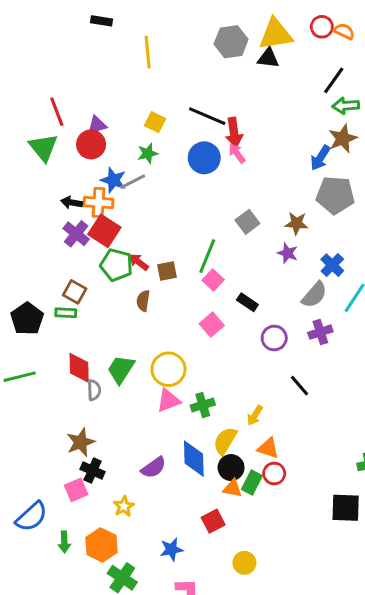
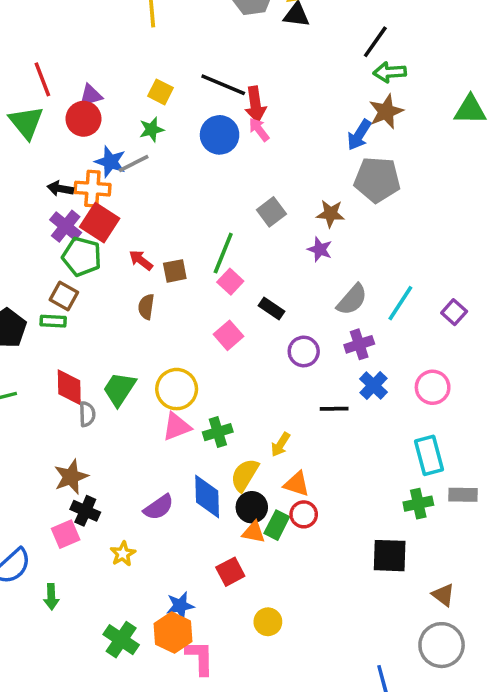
green pentagon: (116, 265) -> (82, 257), moved
blue cross: (332, 265) -> (374, 385), moved
black line: (300, 386) -> (334, 409), turned -50
orange hexagon: (101, 545) -> (173, 633), moved

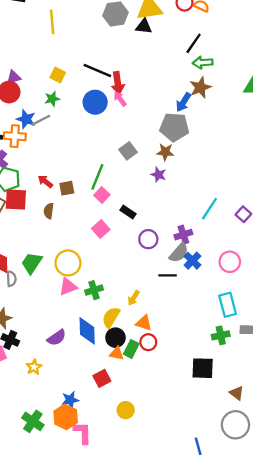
gray pentagon: (377, 180) -> (174, 127), moved
red square: (100, 223) -> (16, 200), moved, turned -30
gray semicircle: (352, 300) -> (179, 253), moved

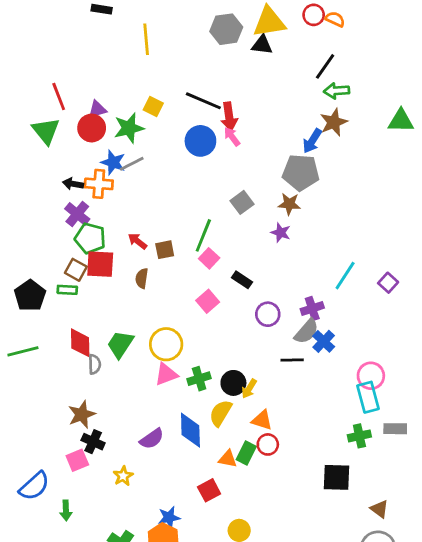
green star: (52, 99) -> (129, 128), moved, size x1.5
pink circle: (230, 262) -> (371, 376), moved
black circle: (115, 338) -> (233, 383), moved

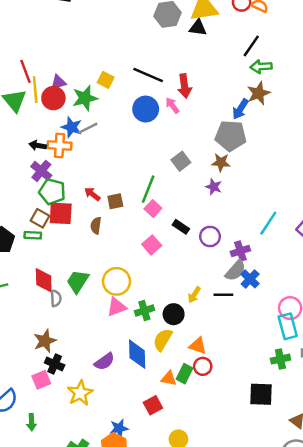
yellow line: (146, 39) -> (35, 90), moved
red arrow: (229, 117) -> (185, 86), moved
purple circle: (268, 314) -> (210, 236), moved
yellow arrow: (249, 389) -> (194, 295), moved
yellow star: (123, 476) -> (80, 393), size x1.5

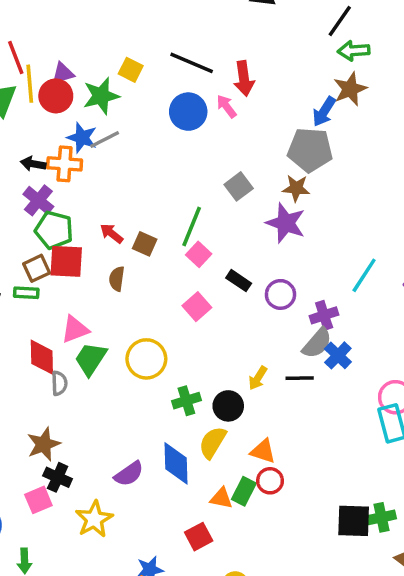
purple star: (214, 187) -> (286, 223), size x1.6
brown square: (115, 201) -> (145, 244), turned 35
brown square: (40, 218) -> (37, 268), turned 36
pink triangle: (117, 307) -> (75, 329), moved
green cross: (280, 359) -> (381, 517), moved

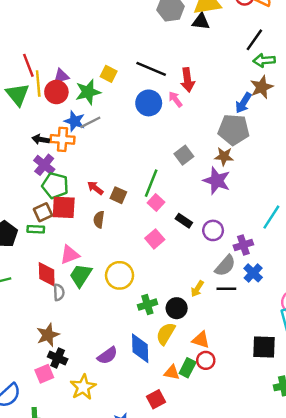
gray semicircle: (317, 343) -> (225, 266), moved
black square: (354, 521) -> (264, 347), moved

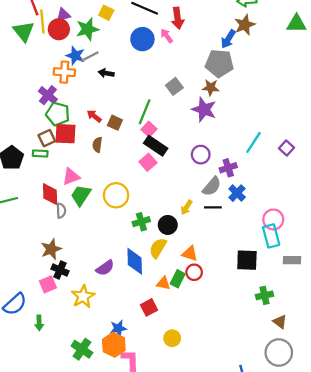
black arrow: (41, 139) -> (106, 73), moved
black rectangle: (184, 221) -> (156, 146), moved, size x1.5

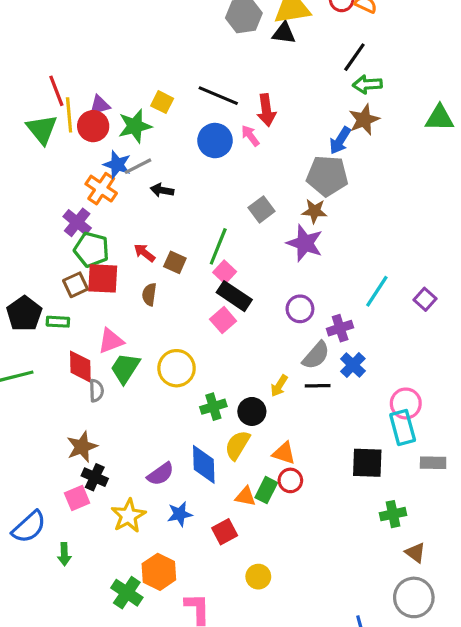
orange cross: (64, 72) -> (101, 189), turned 30
green rectangle: (40, 153) -> (58, 322), moved
blue star: (118, 328) -> (180, 514), moved
orange hexagon: (114, 345) -> (159, 572), moved

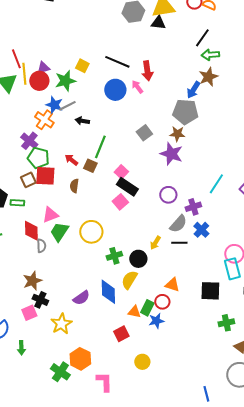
green line: (218, 246) -> (100, 147), moved
orange triangle: (284, 453) -> (172, 285), moved
blue star: (180, 514) -> (156, 321), moved

